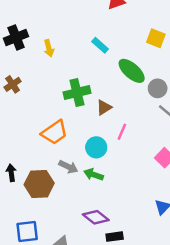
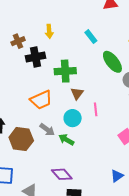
black cross: (16, 37) -> (36, 57), moved
brown cross: (13, 84) -> (18, 41), moved
brown triangle: (104, 107) -> (77, 93), moved, turned -32
pink line: (122, 132) -> (96, 109), turned -40

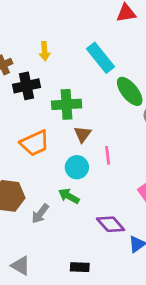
cyan rectangle: (91, 37) -> (100, 58), size x1.6
gray arrow: (47, 130) -> (40, 214), moved, turned 91
purple diamond: (62, 174) -> (111, 224), moved

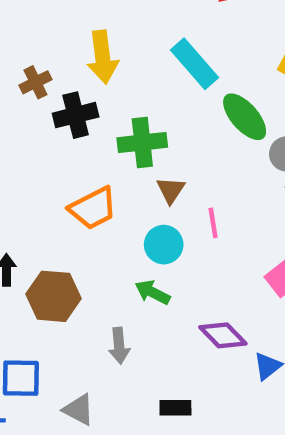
yellow arrow: (45, 51) -> (103, 57), size x1.6
gray arrow: (40, 214) -> (119, 346), moved, turned -40

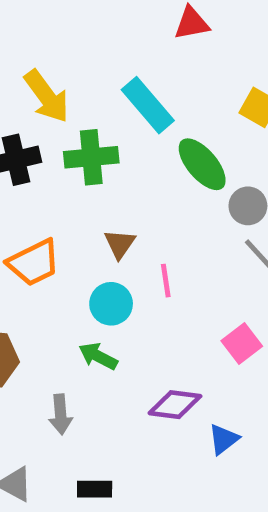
yellow arrow: (103, 57) -> (47, 96), turned -30
green cross: (142, 142) -> (91, 157), moved
purple diamond: (223, 335) -> (175, 405), turned -39
black rectangle: (175, 408) -> (95, 489), moved

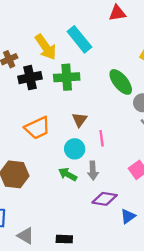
cyan rectangle: (148, 105) -> (79, 39), moved
gray arrow: (61, 414) -> (93, 171), moved

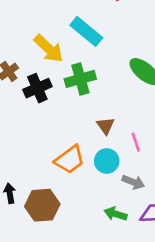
orange trapezoid: (37, 128) -> (70, 160), moved
gray arrow: (93, 171) -> (133, 182), turned -54
green arrow: (68, 174) -> (116, 214), moved

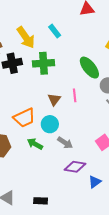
cyan rectangle: (86, 31) -> (55, 31), size x0.6
pink line: (136, 142) -> (75, 95), moved
green arrow: (116, 214) -> (35, 144), moved

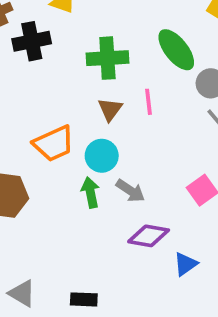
green cross: (44, 63) -> (107, 58), moved
green arrow: (35, 144) -> (91, 192), moved, turned 49

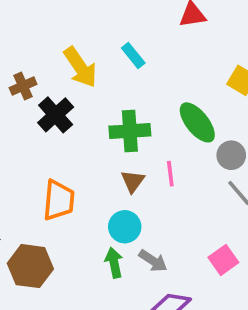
black cross: (32, 41) -> (56, 115), turned -30
orange trapezoid: (54, 143) -> (59, 200), moved, turned -60

